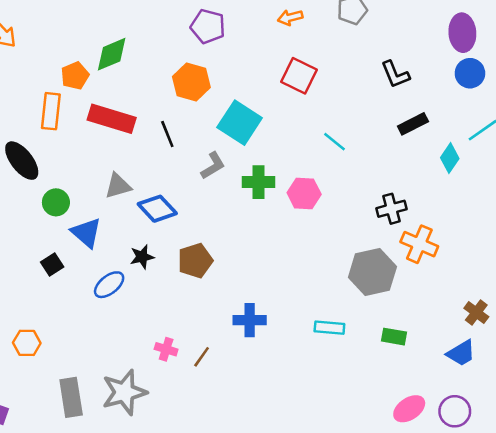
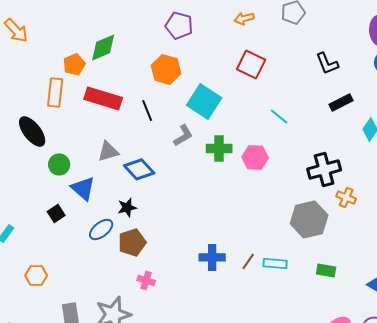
black cross: (391, 209) -> (324, 169), size x1.4
orange cross: (419, 244) -> (346, 197), size x0.7
brown pentagon: (195, 261) -> (132, 242), moved
brown line: (202, 357) -> (248, 261), moved

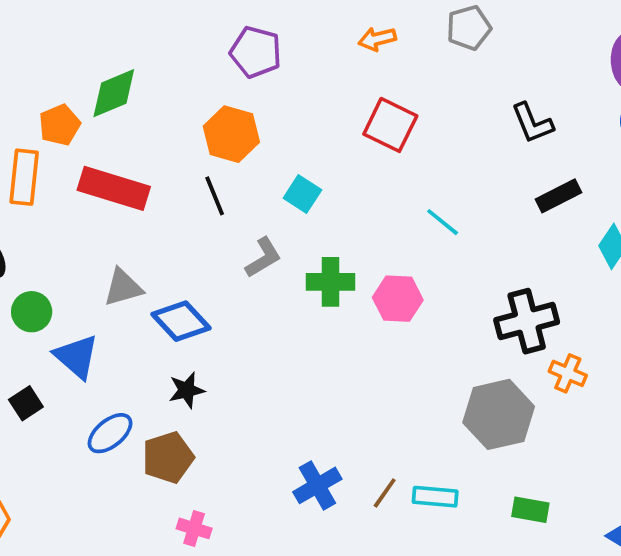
cyan square: (204, 101) -> (302, 194), size x0.6
black line: (147, 110) -> (215, 196), moved
black star: (127, 207) -> (187, 390), moved
blue cross: (212, 257) -> (317, 485), turned -30

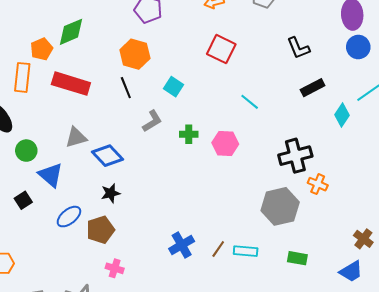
green cross: (330, 282) -> (189, 134), size x0.7

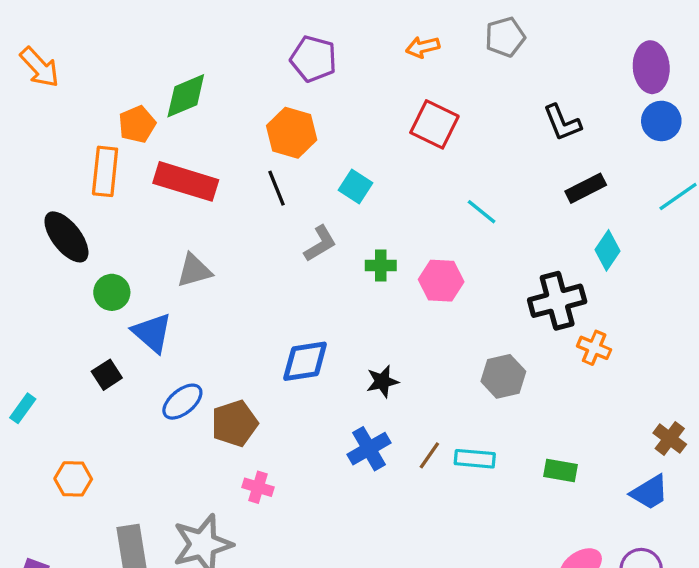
cyan diamond: (342, 115) -> (608, 250), moved
blue diamond: (108, 156) -> (305, 361), moved, turned -56
black star: (111, 193) -> (382, 381), moved
gray hexagon: (280, 206) -> (503, 376), moved, size x0.7

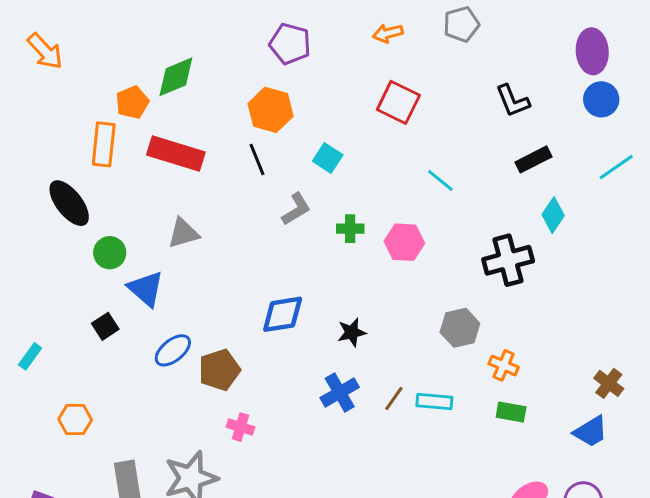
orange cross: (594, 348) -> (504, 365), moved

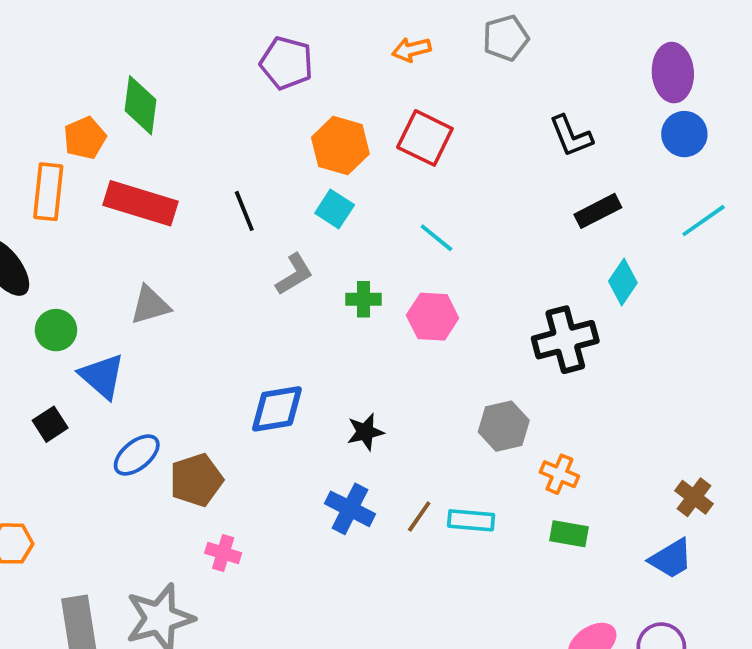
green diamond: (176, 77) -> (141, 105), turned -60
orange hexagon: (271, 110) -> (340, 146), moved
cyan line: (440, 181) -> (436, 238), moved
blue cross: (340, 392) -> (350, 509), turned -33

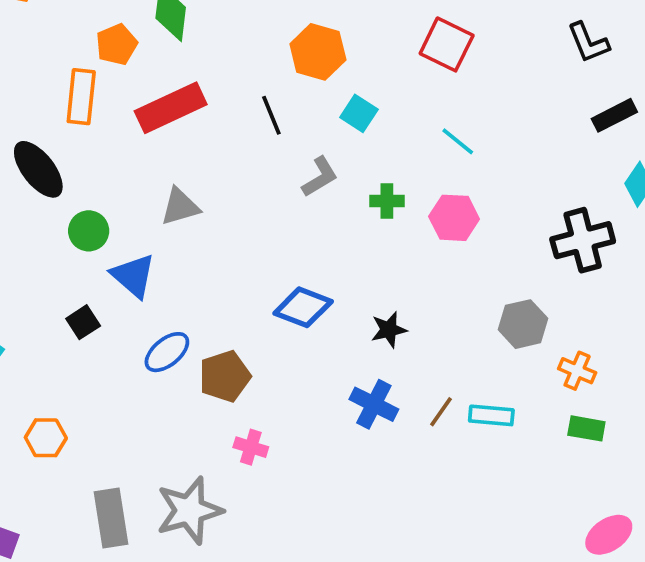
orange hexagon: (340, 146) -> (318, 52), moved
red rectangle: (141, 203) -> (171, 108), turned -42
blue diamond: (277, 409) -> (303, 307), turned 30

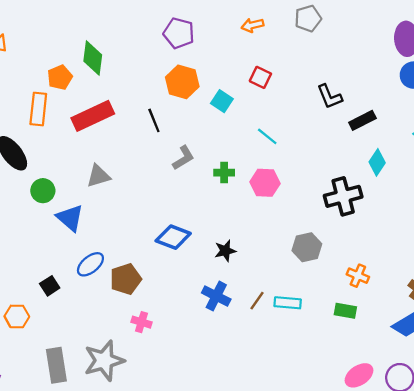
black L-shape: (588, 43) -> (330, 97), moved
red square: (447, 44) -> (260, 77), size x0.7
cyan square: (359, 113) -> (222, 101), moved
black square: (83, 322) -> (50, 286), moved
orange cross: (577, 371) -> (358, 276), moved

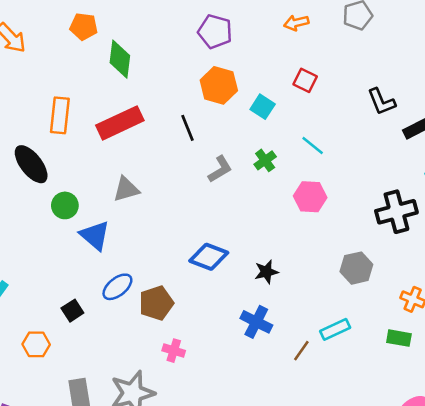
orange pentagon: (60, 77) -> (84, 27), moved, turned 30
green cross: (224, 173) -> (265, 160), moved, turned -36
brown line: (257, 301) -> (301, 351), moved
cyan rectangle: (288, 303) -> (335, 329), turned -30

